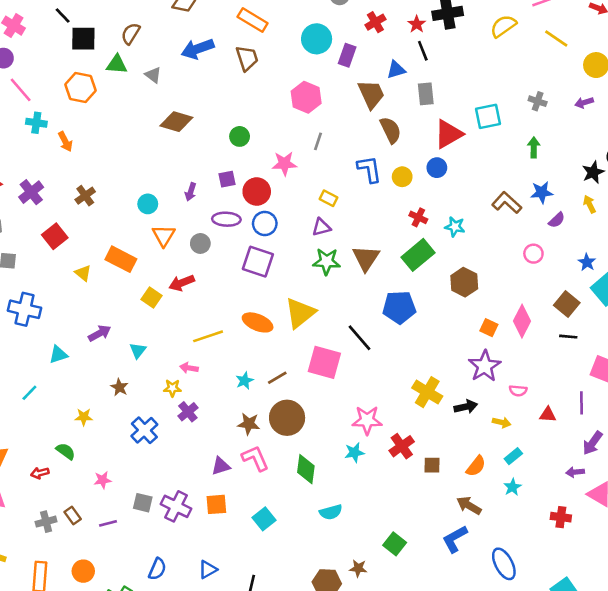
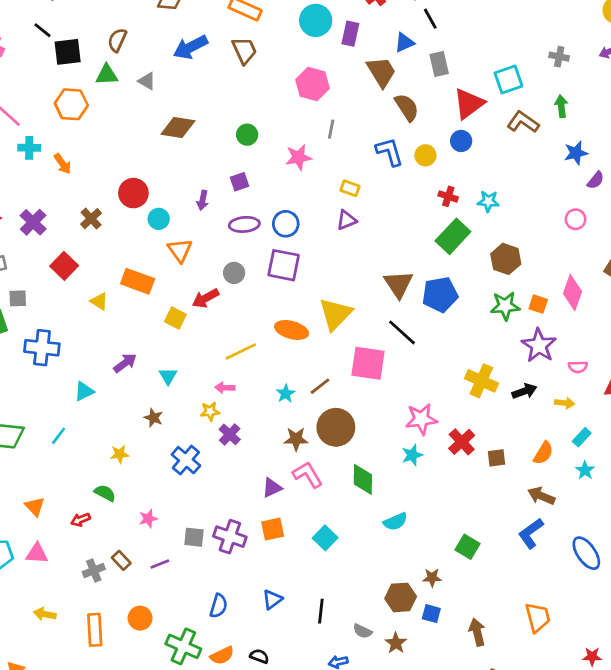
red circle: (257, 192) -> (133, 193), moved
brown L-shape: (507, 203) -> (523, 122), moved
gray circle: (200, 243) -> (234, 273), moved
brown triangle: (366, 258) -> (398, 284), moved
green star: (327, 262) -> (505, 306), moved

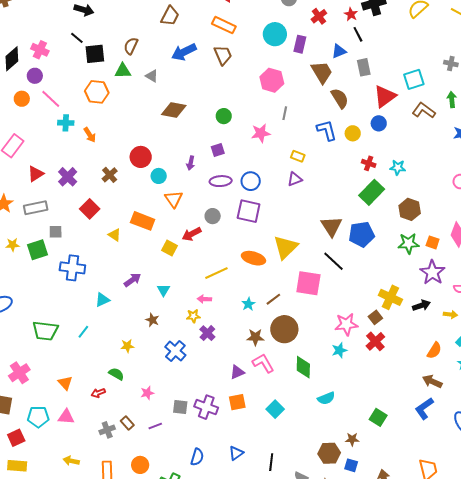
brown square: (496, 458) -> (375, 317), moved, turned -32

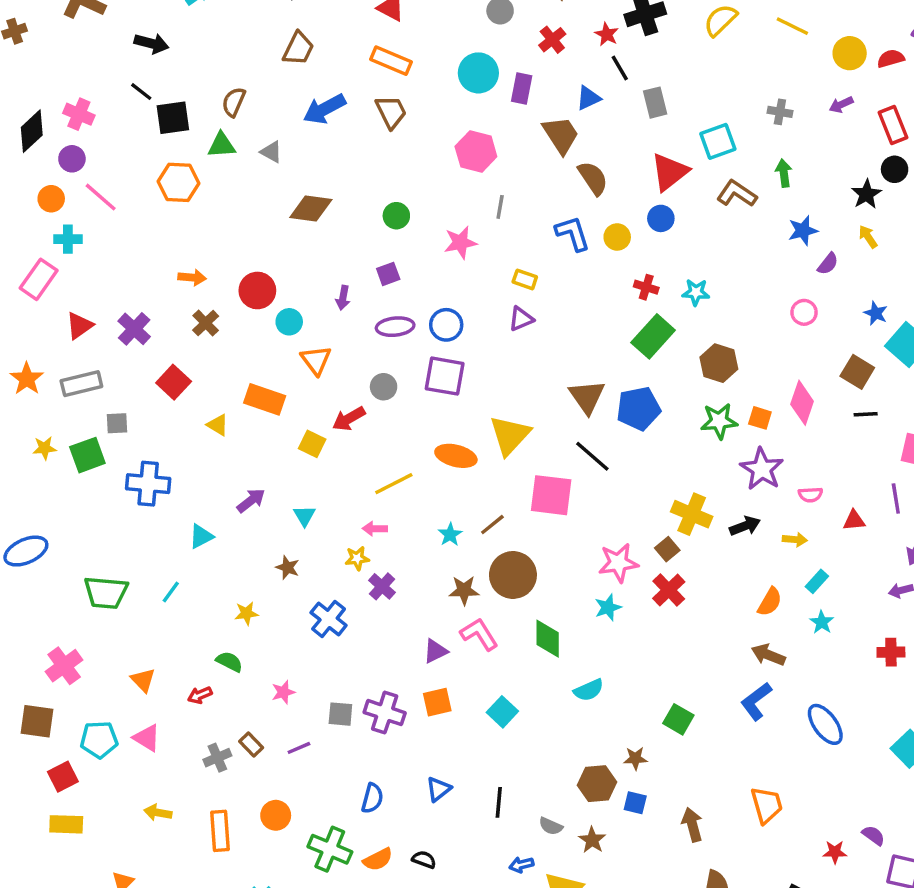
gray rectangle: (364, 67) -> (655, 103), moved
cyan cross: (66, 123) -> (68, 239), moved
orange arrow: (90, 135) -> (192, 277), moved, turned -49
pink triangle: (66, 417) -> (147, 738), turned 30

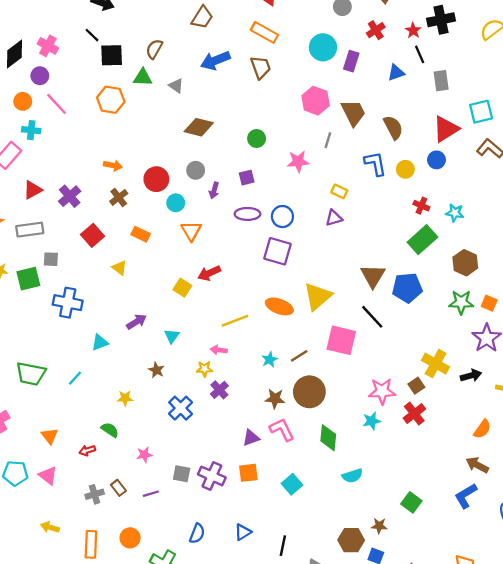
brown trapezoid: (561, 135) -> (353, 113), moved
gray circle: (384, 387) -> (196, 170), moved
orange rectangle: (265, 399) -> (141, 234), moved, size x0.7

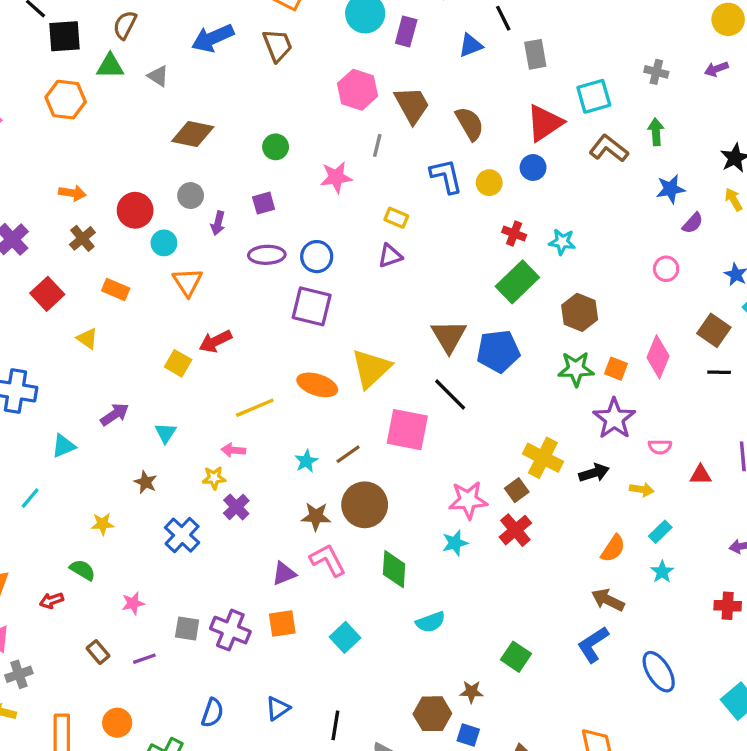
gray cross: (95, 494) -> (19, 674), moved

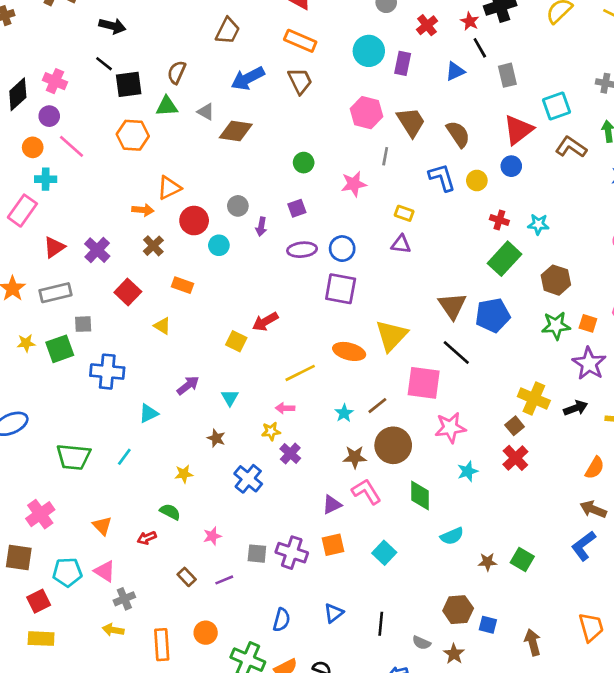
brown diamond: (193, 134) -> (236, 131), moved
purple triangle: (390, 256) -> (401, 244), turned 30
orange triangle: (188, 282) -> (169, 188), moved, turned 40
pink star: (468, 500) -> (450, 428), moved
brown star: (471, 692) -> (488, 562), moved

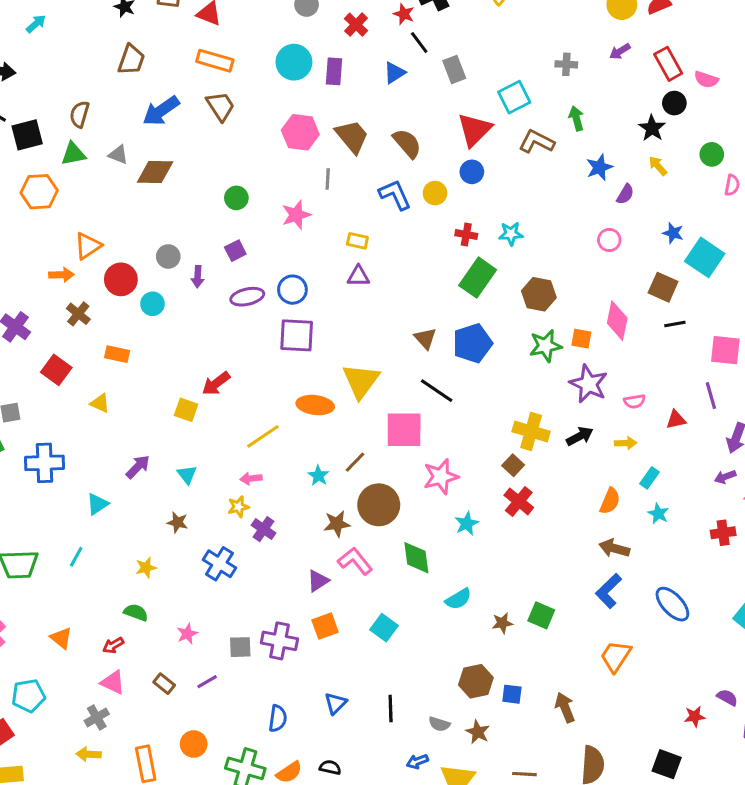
brown triangle: (452, 306) -> (425, 338), size x0.7
pink triangle: (105, 571) -> (113, 682), moved
orange trapezoid: (591, 627) -> (616, 656), moved, turned -124

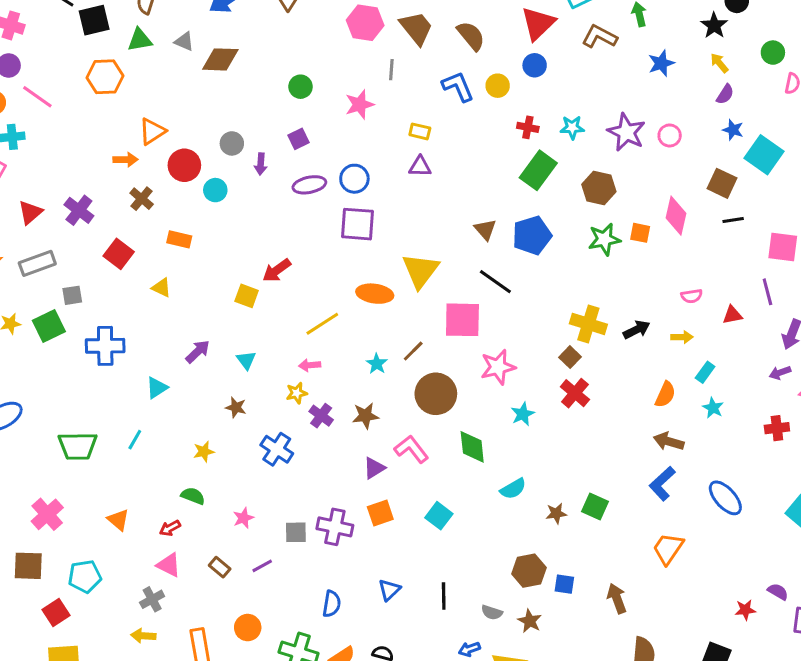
purple semicircle: (625, 194) -> (725, 94), moved
purple star: (589, 384) -> (626, 132), moved
brown star: (337, 524) -> (365, 416), moved

